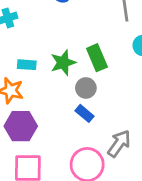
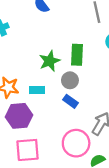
green rectangle: (97, 58) -> (77, 55), turned 30
cyan rectangle: (27, 65) -> (37, 90), moved

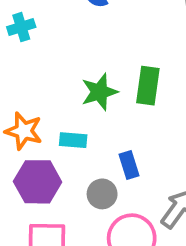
gray circle: (70, 80) -> (102, 194), moved
blue rectangle: (71, 101) -> (129, 165), turned 32

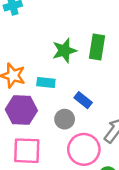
blue rectangle: (129, 165) -> (83, 100), turned -36

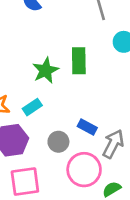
cyan rectangle: (46, 82) -> (32, 107), turned -30
blue rectangle: (83, 100) -> (87, 127), moved

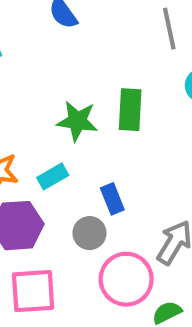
green star: (45, 70) -> (77, 121), turned 30
blue rectangle: (87, 127) -> (112, 199), moved, turned 36

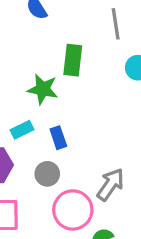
green rectangle: (130, 110) -> (73, 60), moved
blue rectangle: (112, 199) -> (58, 138), moved

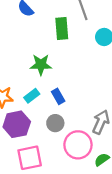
green rectangle: (73, 60) -> (62, 28), moved

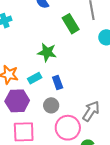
green rectangle: (62, 28) -> (71, 24), turned -36

